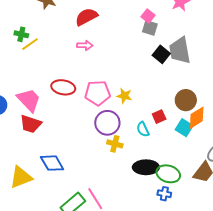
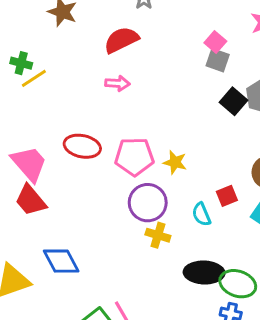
red trapezoid: (31, 124) -> (31, 200), turned 30

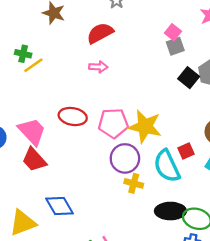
gray square: (218, 60) -> (175, 46), turned -36
yellow star: (175, 162) -> (145, 126), size x1.8
cyan semicircle: (201, 214) -> (167, 166), size x1.8

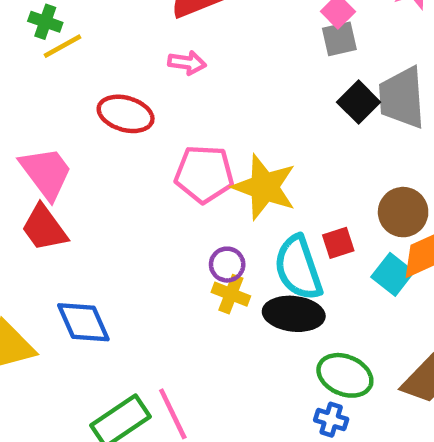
red ellipse: (73, 116) -> (126, 114), moved
purple circle: (125, 158) -> (227, 265), moved, size x0.6
black ellipse: (170, 211) -> (294, 314), moved

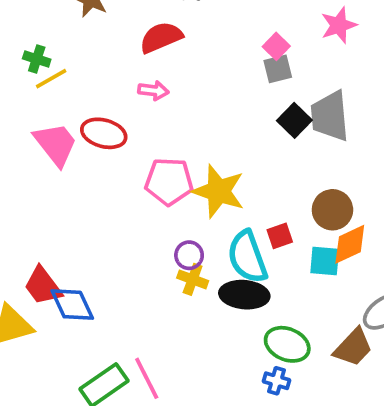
pink trapezoid: (46, 173) -> (56, 144), moved
red trapezoid: (44, 228) -> (43, 286), moved
cyan square: (393, 274) -> (325, 261), turned -32

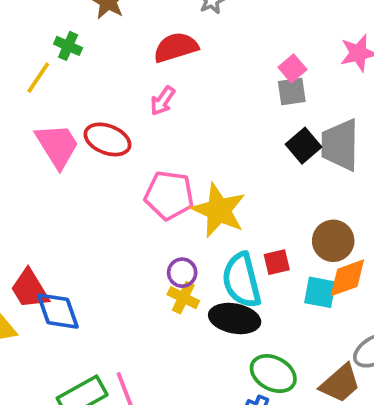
green cross: (37, 59) -> (68, 46), moved
yellow line: (51, 79) -> (38, 78), moved, turned -32
pink arrow: (153, 90) -> (163, 101), turned 112

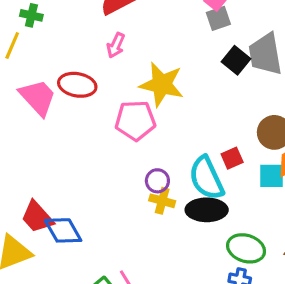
yellow star: (219, 210) -> (162, 84), moved

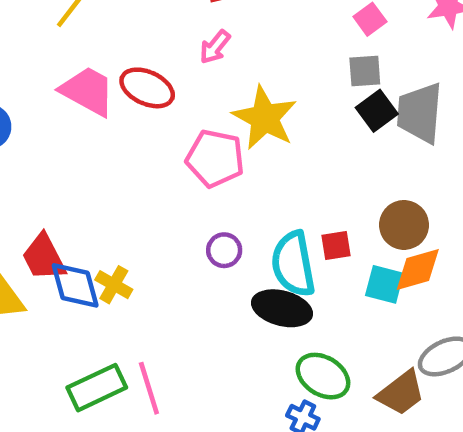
gray square: (218, 18) -> (365, 71), moved
pink trapezoid: (38, 97) -> (88, 91), turned -33
yellow cross: (162, 201) -> (114, 285), moved

